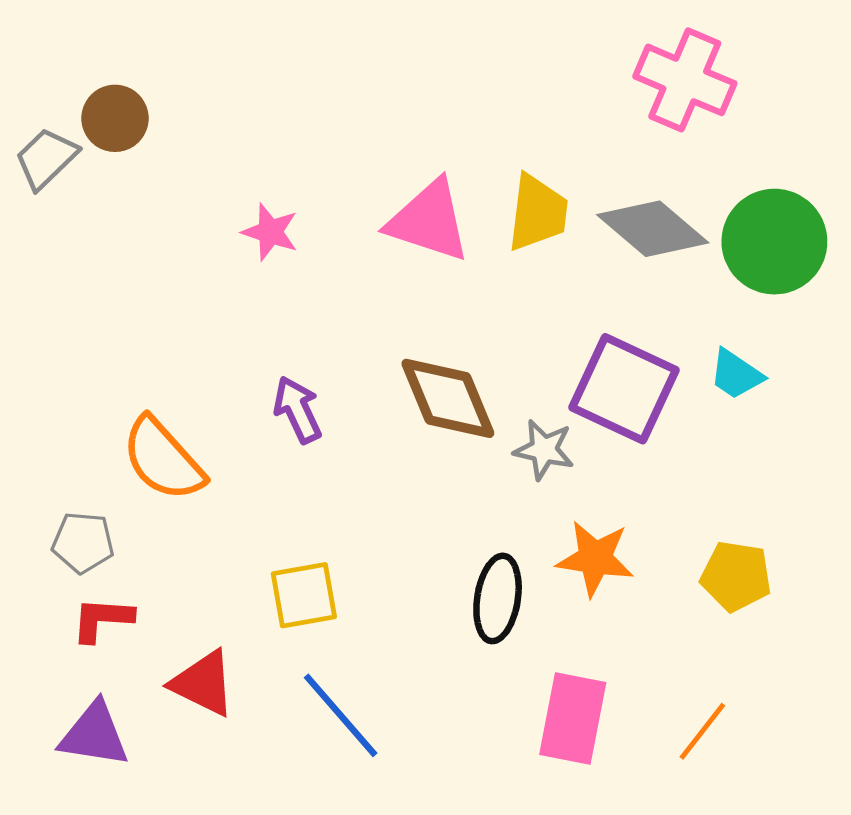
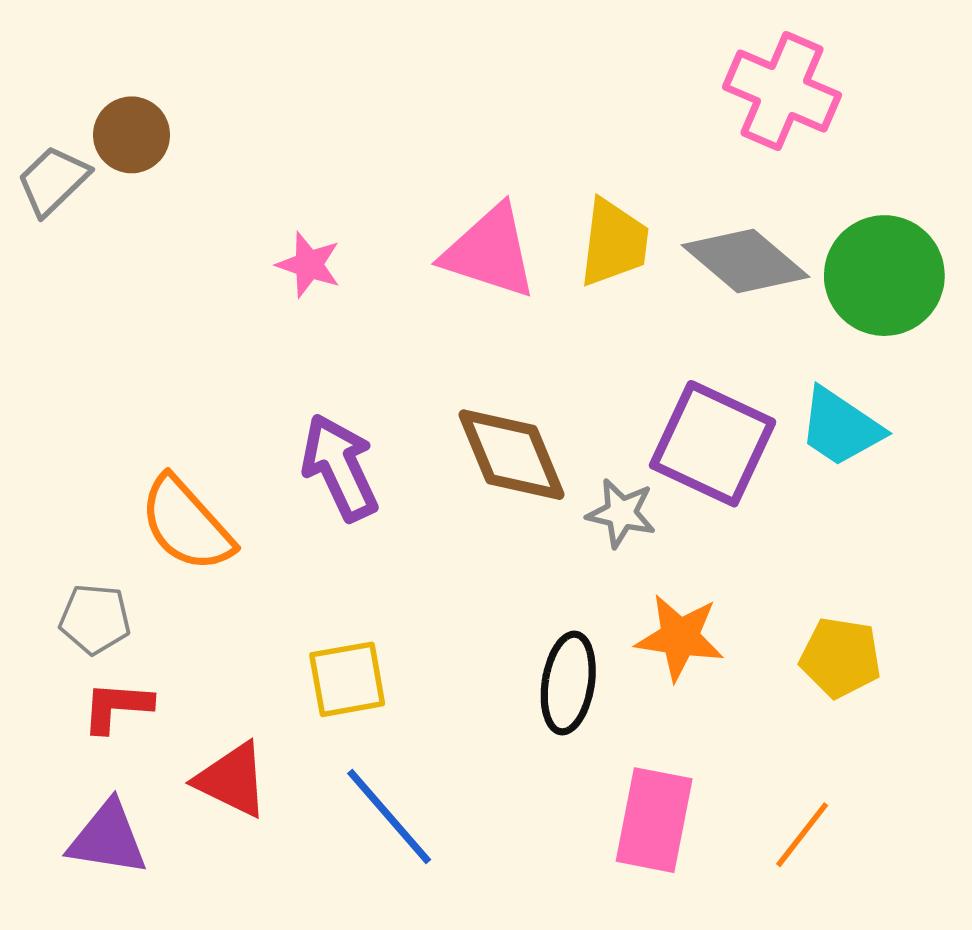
cyan trapezoid: (736, 374) -> (840, 427), size x1.4
purple arrow: (297, 410) -> (340, 467), size x1.4

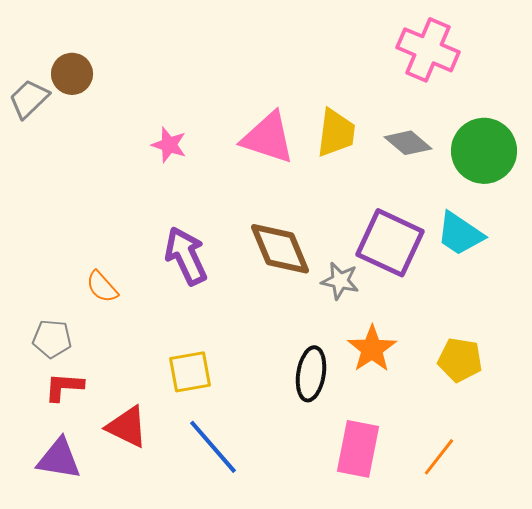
gray diamond: (745, 261) -> (408, 143), size x0.7
orange semicircle: (186, 524) -> (102, 287), size x0.6
orange star: (680, 637) -> (372, 349), turned 30

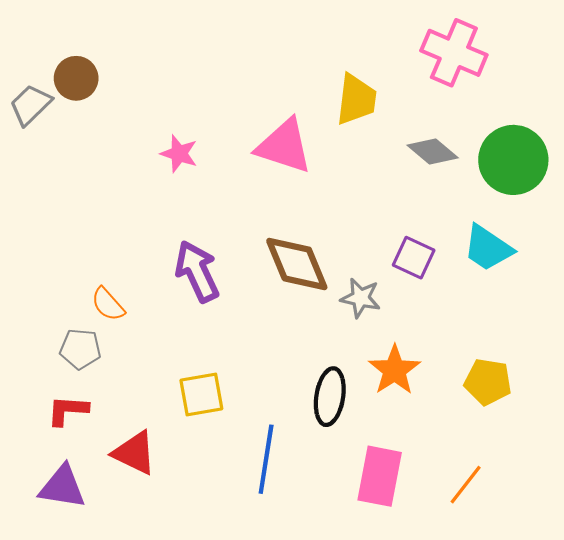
yellow trapezoid: (336, 133) -> (356, 99), moved
purple square: (390, 243) -> (414, 258), size x0.6
gray pentagon: (52, 339) -> (80, 349), moved
blue line: (213, 447) -> (266, 459), moved, turned 50

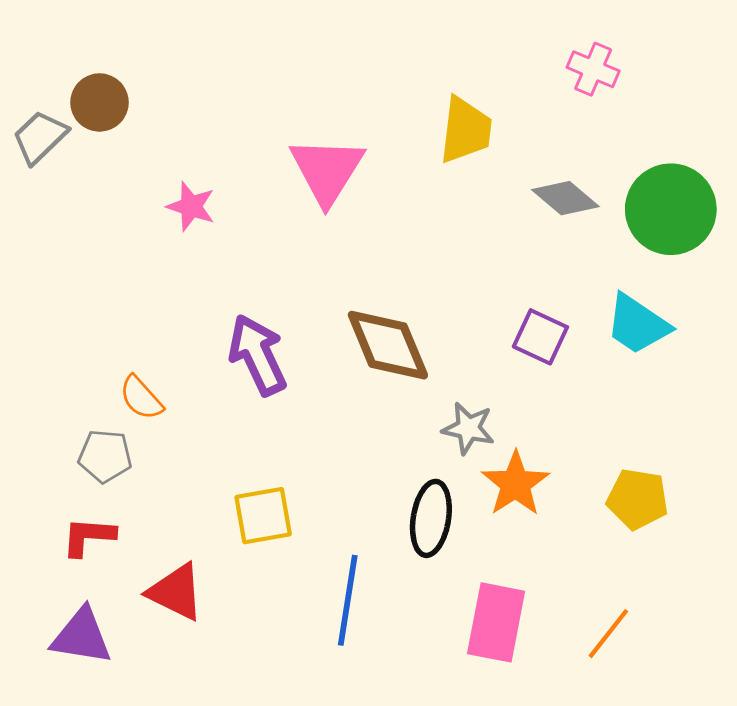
pink cross: (454, 53) -> (593, 69), size x0.6
pink triangle: (284, 146) -> (327, 170), moved, turned 44
pink star: (179, 154) -> (191, 206), moved
gray star: (361, 298) -> (468, 428), moved

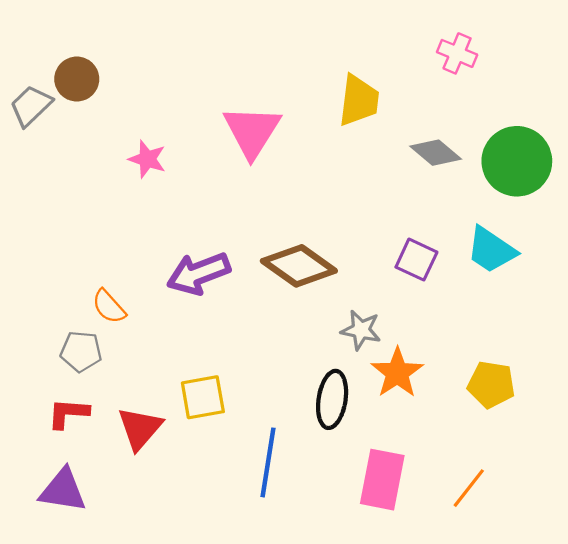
brown diamond: (388, 345) -> (299, 266), turned -32
purple arrow: (258, 355) -> (199, 273), turned -86
red triangle: (176, 592) -> (140, 428), moved, turned 45

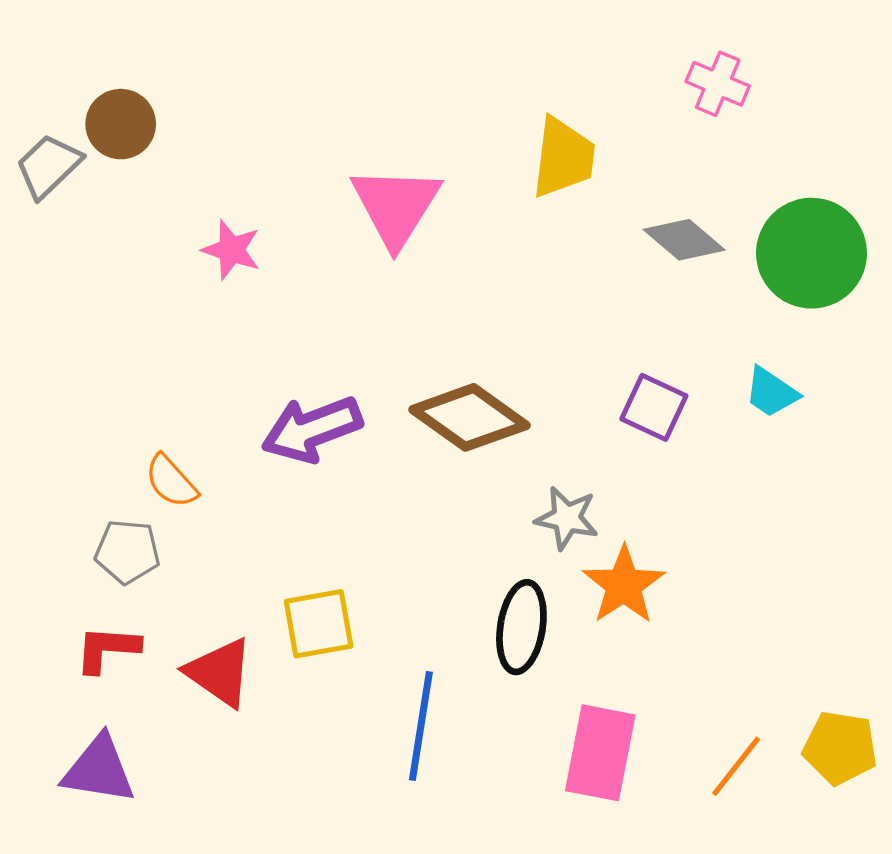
cyan trapezoid: (491, 250) -> (771, 392), size x0.7
yellow pentagon: (491, 384) -> (840, 748), moved
red triangle: (140, 428) -> (220, 672), turned -36

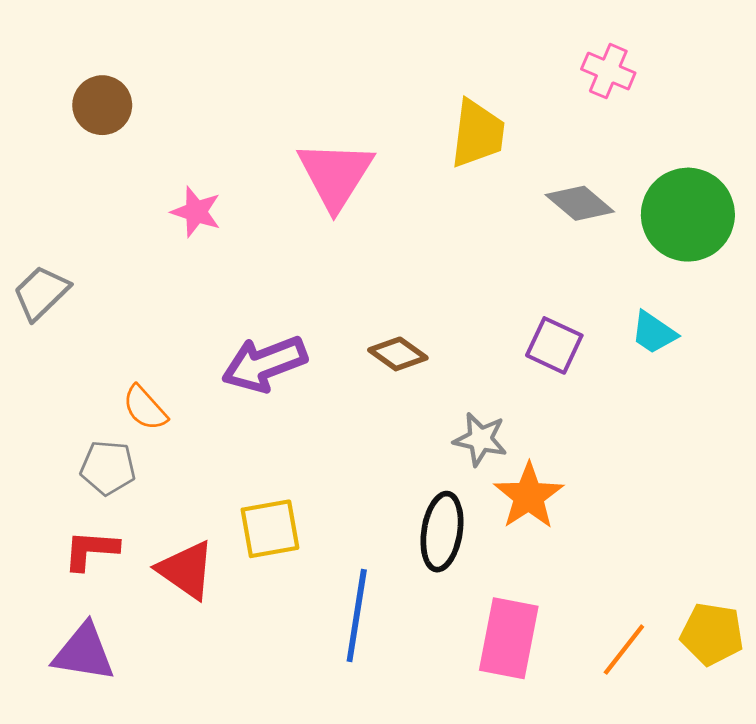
gray trapezoid: (49, 166) -> (41, 293), moved
brown diamond: (469, 417) -> (398, 354), size x0.6

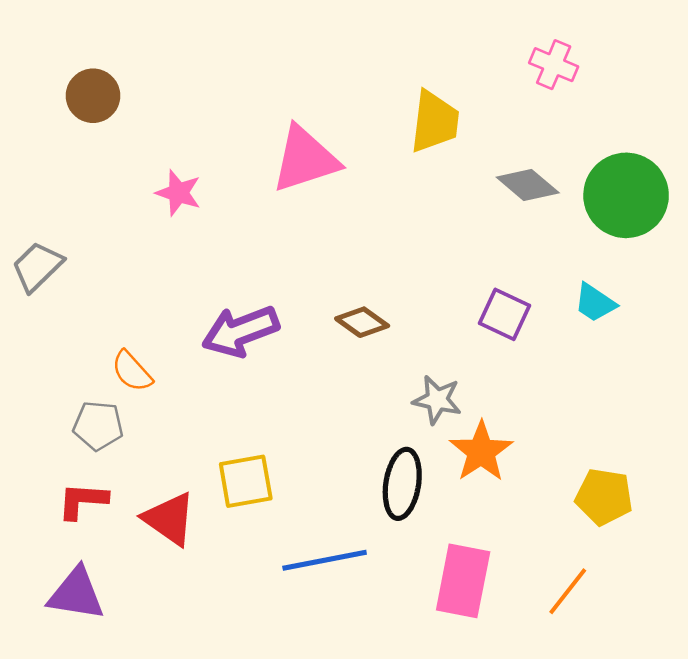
pink triangle: (335, 175) -> (305, 159), turned 40
blue line: (357, 615) -> (325, 560), turned 70
yellow pentagon: (712, 634) -> (604, 497), moved

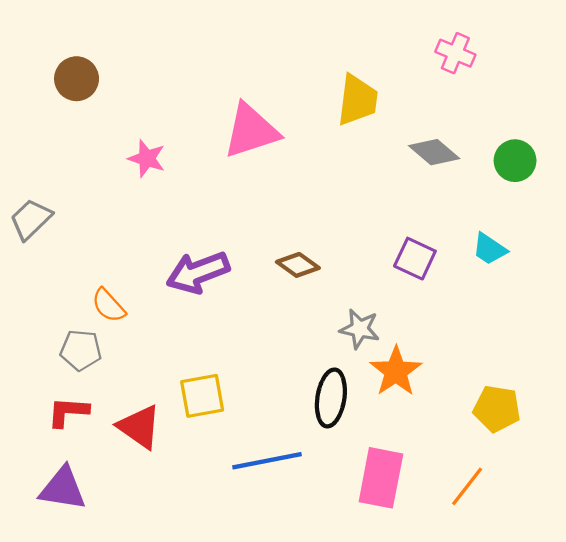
green circle: (626, 195) -> (515, 161), size x0.6

